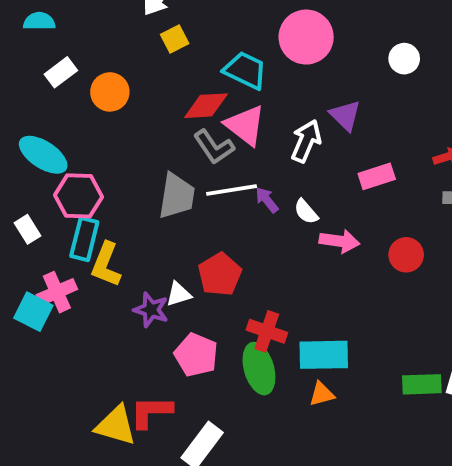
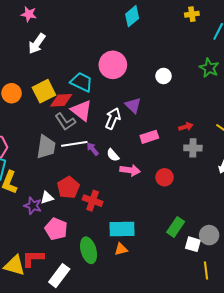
yellow square: (175, 39) -> (44, 91), moved, size x1.6
red cross: (267, 331) -> (93, 201), moved
green ellipse: (259, 369) -> (89, 250), moved
green rectangle: (422, 384) -> (176, 227), moved, turned -54

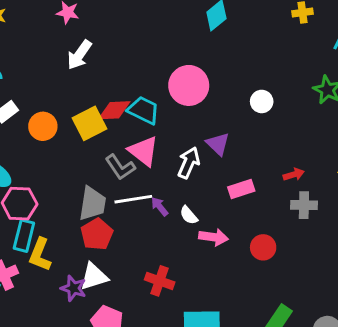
red diamond: (61, 100) -> (114, 110), moved
red pentagon: (68, 187) -> (97, 234), moved
white triangle: (47, 198) -> (94, 277), size x1.5

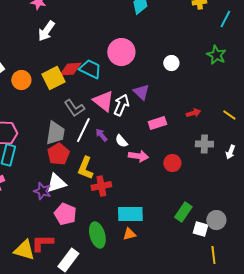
pink triangle: (144, 151) -> (103, 101), moved
white line: (133, 199) -> (83, 130), turned -55
gray cross: (304, 205) -> (204, 144), moved
yellow L-shape: (40, 255) -> (85, 168), moved
red cross: (160, 281) -> (101, 186), turned -30

